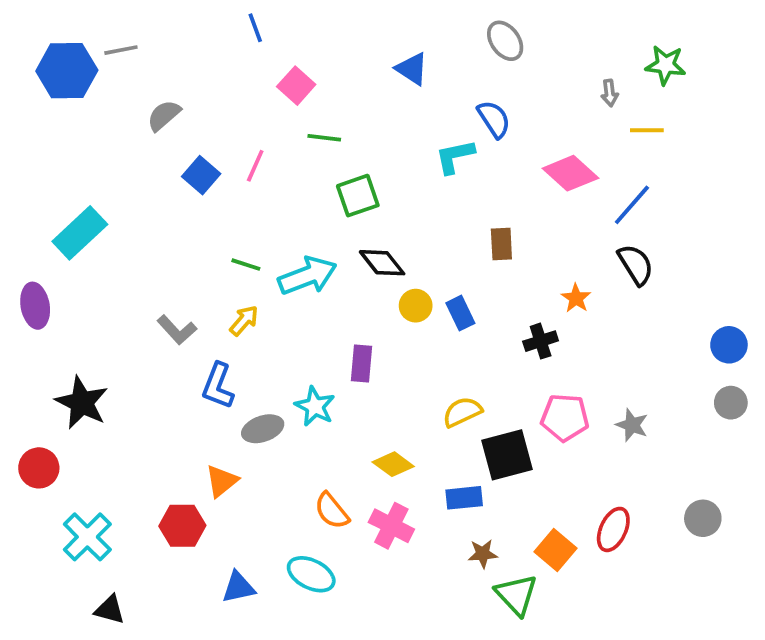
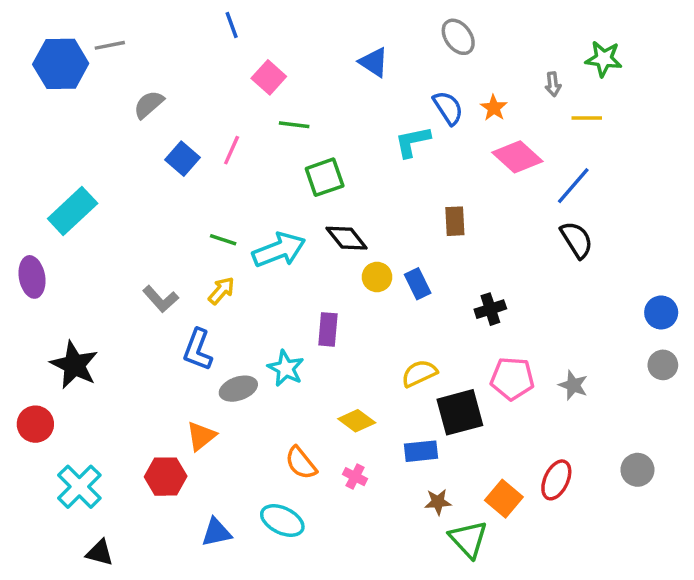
orange star: (576, 298) -> (494, 108), moved
pink cross: (391, 526) -> (355, 477), size x0.6

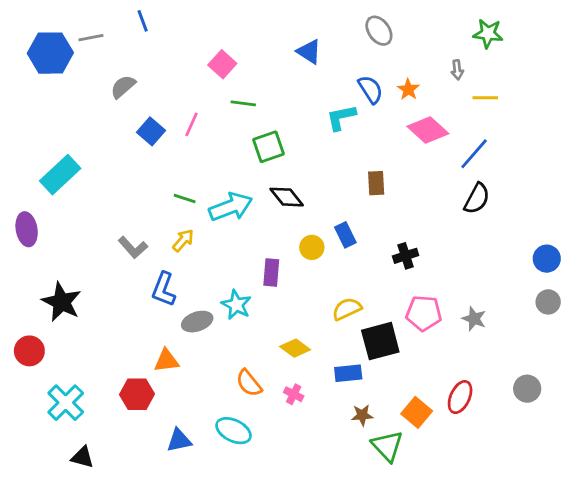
blue line: (232, 25) -> (143, 21), moved
green star: (604, 59) -> (488, 33), moved
black semicircle: (577, 240) -> (477, 198), turned 60
yellow circle: (377, 277) -> (312, 247), moved
orange triangle: (201, 436) -> (166, 361), turned 32

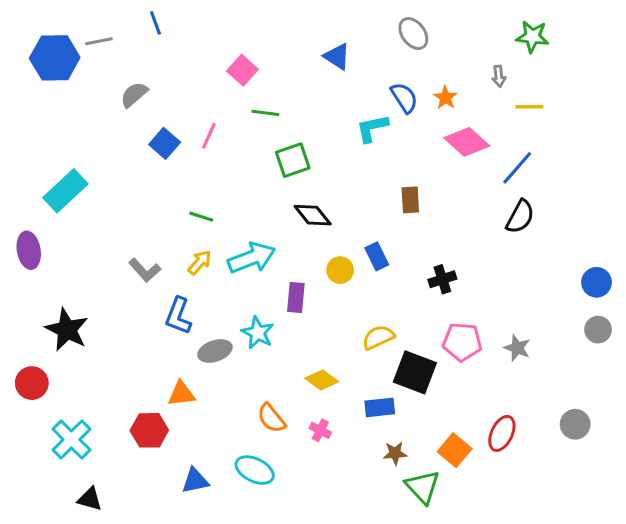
cyan arrow: (231, 207) -> (252, 258), moved
black square: (380, 341) -> (415, 372), turned 36

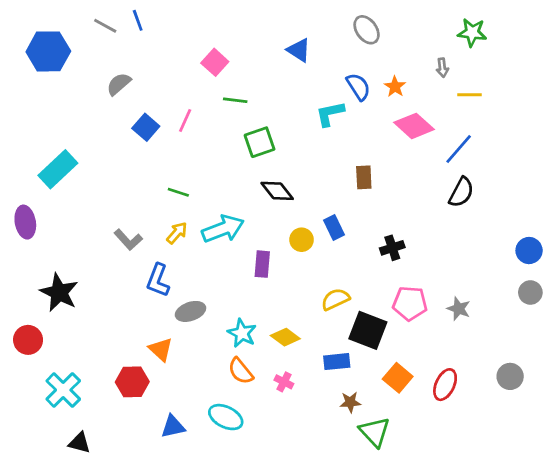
gray line: (99, 41) -> (105, 26), moved, turned 40
cyan star: (258, 333) -> (242, 333), moved
orange triangle: (181, 394) -> (161, 349), turned 50
orange square: (455, 450) -> (398, 378), moved

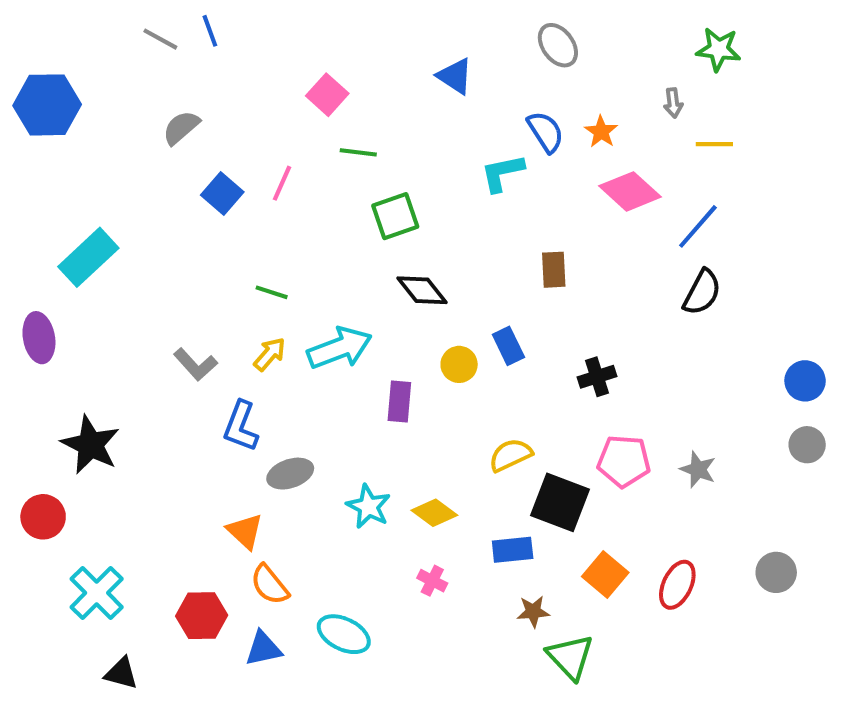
blue hexagon: (48, 51) -> (47, 105), moved
orange semicircle: (241, 371) -> (270, 585), moved
red hexagon: (132, 382) -> (202, 616), moved

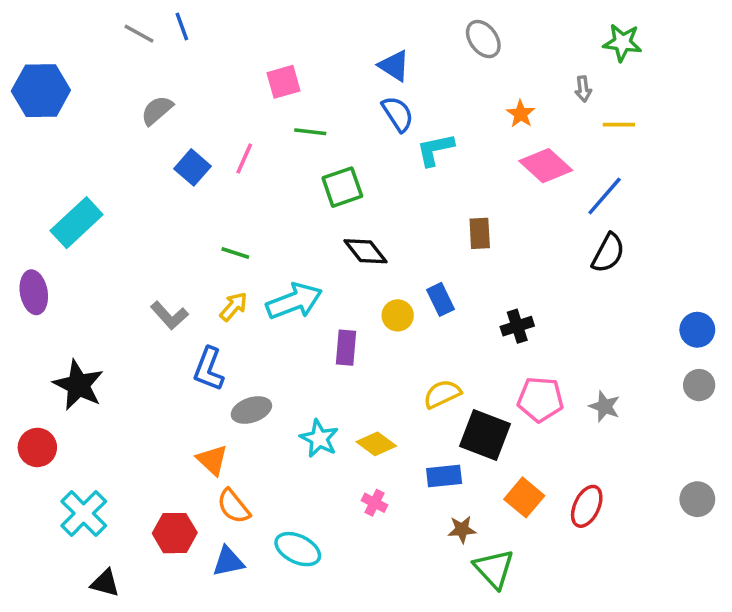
pink square: (327, 95) -> (284, 82), turned 32
blue semicircle: (546, 132) -> (398, 114), moved
gray circle: (776, 572) -> (697, 499), moved

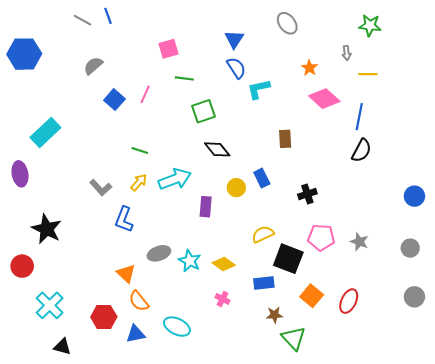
blue triangle: (394, 66) -> (234, 39), turned 30
blue line: (605, 196) -> (359, 117), turned -30
gray circle: (699, 385) -> (410, 248), moved
gray ellipse: (251, 410) -> (159, 253), moved

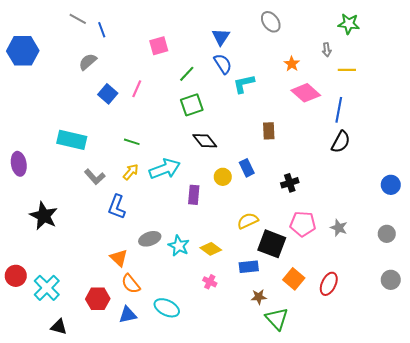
blue line: (108, 16) -> (102, 30), moved
green line: (184, 78) -> (187, 74), moved, turned -54
cyan rectangle: (45, 132) -> (72, 140), moved, turned 56
red circle: (22, 266) -> (16, 276), moved

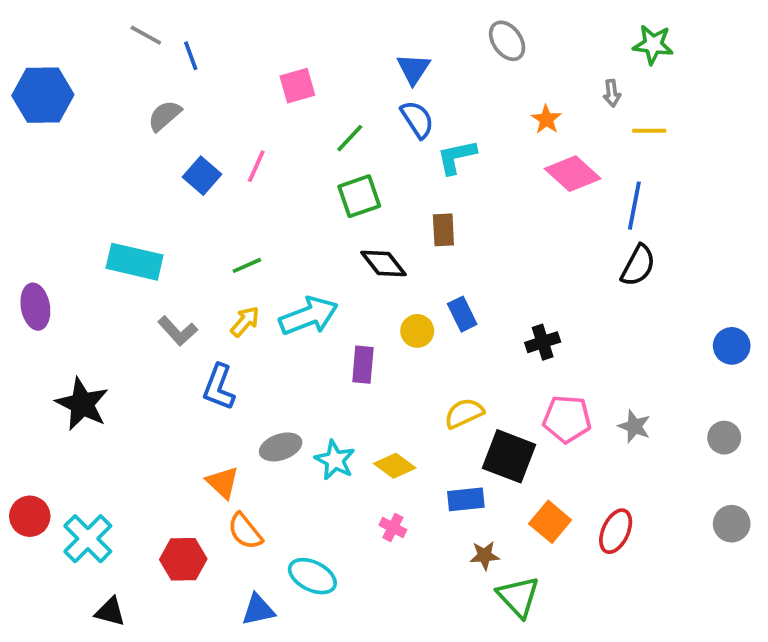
brown rectangle: (269, 131) -> (443, 230), moved
green line: (132, 142) -> (247, 265), turned -42
blue triangle: (128, 315) -> (258, 610), moved

